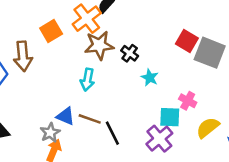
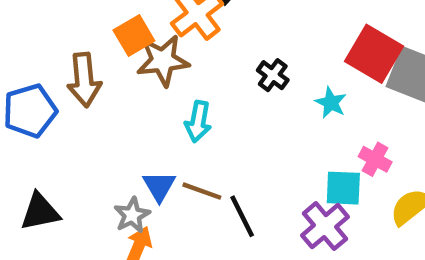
red square: (187, 41) -> (374, 54), size x1.4
brown star: (99, 45) -> (163, 60), moved
cyan star: (150, 78) -> (331, 103), moved
blue triangle: (66, 116) -> (159, 186), turned 36

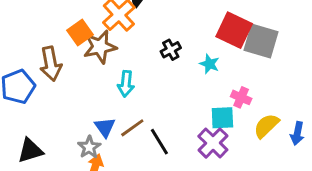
black cross: (273, 75) -> (171, 50), turned 30
brown line: (202, 191) -> (132, 128), turned -50

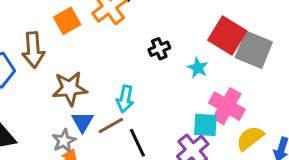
brown star: (100, 47) -> (70, 88), moved
cyan arrow: (126, 84) -> (125, 99), moved
pink cross: (241, 97) -> (227, 106), size x1.6

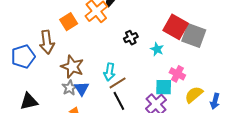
brown star: (70, 88) -> (72, 67), turned 30
pink cross: (227, 106) -> (177, 74), size x0.7
brown line: (111, 126) -> (118, 83), moved
gray star: (64, 141) -> (70, 88), moved

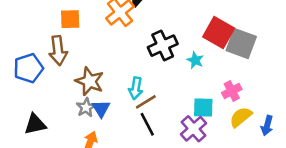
orange square: (69, 22) -> (70, 19), moved, turned 30
black cross: (131, 38) -> (163, 46), size x1.6
pink cross: (177, 74) -> (232, 91), moved, turned 35

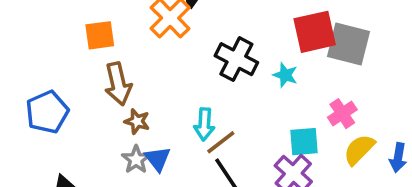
red square: (219, 33) -> (315, 32), turned -36
black cross: (163, 46) -> (236, 59), turned -32
brown arrow: (58, 50) -> (118, 84), moved
brown star: (90, 81) -> (137, 121), size x0.6

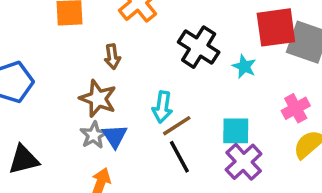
brown arrow: (118, 84) -> (112, 57), moved, size x0.6
brown star: (137, 121) -> (98, 99), size x1.5
cyan square: (304, 142) -> (236, 131), moved

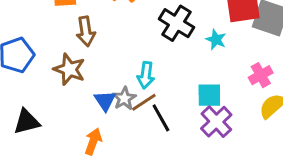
brown arrow: (112, 57) -> (86, 31), moved, size x1.4
brown star: (98, 99) -> (69, 69), moved
brown line: (177, 126) -> (144, 102), moved
gray star: (94, 135) -> (124, 98), moved

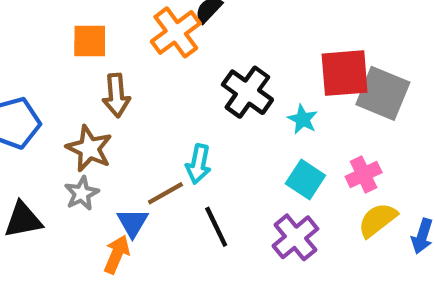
cyan square: (209, 95) -> (305, 180), moved, turned 30
gray star: (124, 98) -> (82, 193), moved
blue triangle: (105, 101) -> (133, 223), moved
brown line: (144, 102) -> (165, 193), moved

